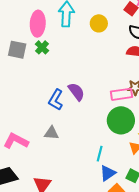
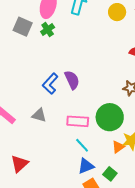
yellow circle: (99, 23) -> (117, 12), moved
pink rectangle: (122, 94) -> (78, 121), moved
cyan line: (100, 154) -> (82, 145), turned -70

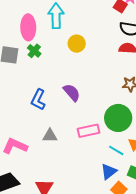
yellow circle: (117, 12) -> (77, 44), moved
blue L-shape: (50, 84) -> (38, 100), moved
cyan line: (82, 145) -> (116, 150), moved

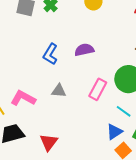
purple semicircle: (72, 93) -> (84, 50), turned -66
pink rectangle: (88, 131) -> (98, 89), turned -55

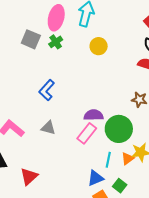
purple semicircle: (84, 50) -> (94, 115), moved
cyan line: (124, 111) -> (108, 160), turned 56

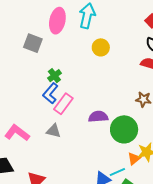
green cross: (56, 42) -> (54, 76), moved
pink rectangle: (87, 133) -> (63, 104), moved
cyan line: (108, 160) -> (117, 172), moved, turned 56

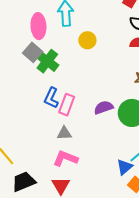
gray square: (33, 43) -> (33, 52), moved, turned 36
green cross: (54, 76) -> (47, 61), moved, size x1.6
pink L-shape: (17, 133) -> (65, 158), moved

